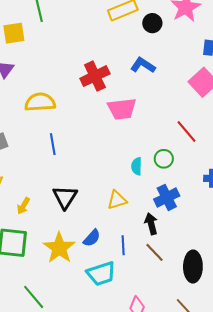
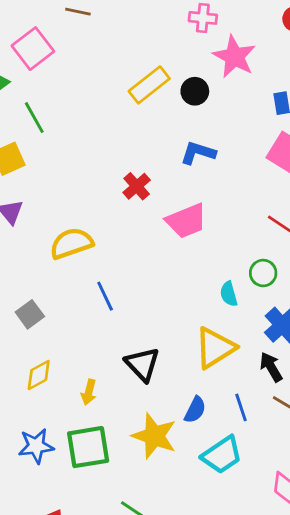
red cross: (95, 76) -> (137, 186), size x0.7
yellow triangle: (117, 200) -> (215, 348), size x1.5

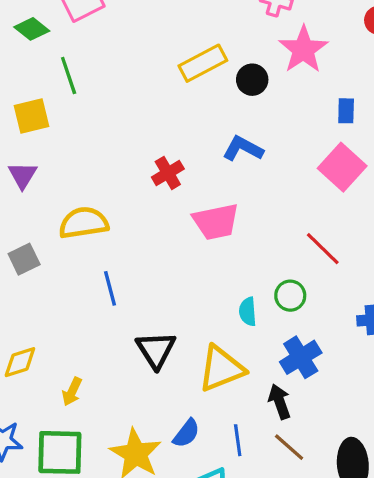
gray square: (30, 314) -> (24, 259), moved
black triangle: (142, 364) -> (156, 350), moved

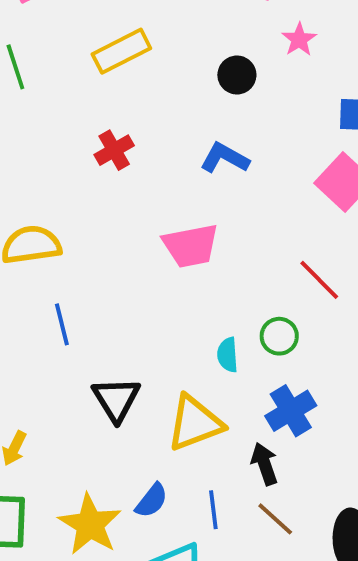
pink star: (303, 49) -> (299, 39), size x0.6
yellow rectangle: (203, 63) -> (121, 51), moved
red cross: (168, 173) -> (114, 150), moved

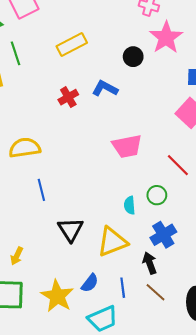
pink star: (299, 39) -> (166, 37), size x1.8
blue L-shape: (225, 158) -> (105, 88), moved
pink trapezoid: (191, 246) -> (127, 146), moved

